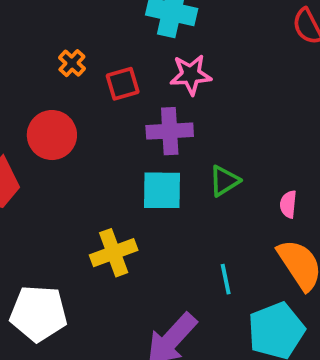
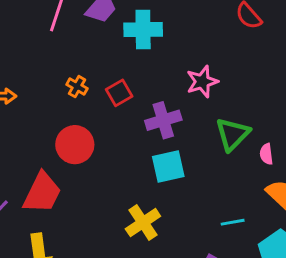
pink star: (191, 75) -> (202, 82), moved
green triangle: (224, 181) -> (233, 134), moved, size x1.4
cyan line: (226, 279) -> (233, 222), turned -75

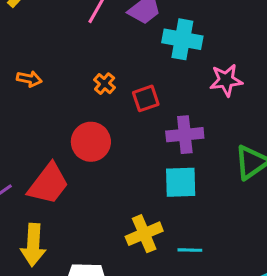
pink star: (202, 82) -> (226, 80), moved
cyan line: (233, 222) -> (190, 250), moved

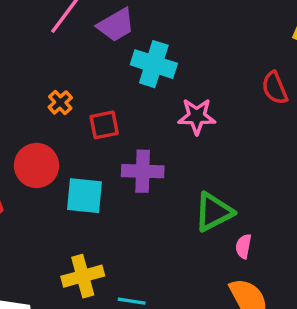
cyan square: (181, 182) -> (85, 196), moved

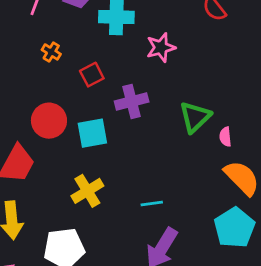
orange cross: (60, 102) -> (51, 52), moved
yellow cross: (83, 276) -> (87, 191), moved

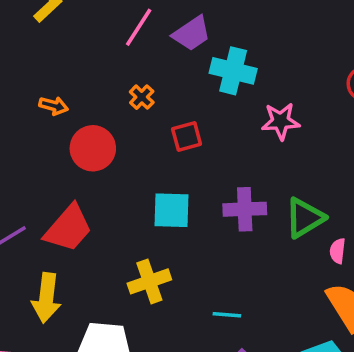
purple cross: (132, 101) -> (245, 209), moved
red circle: (49, 121) -> (93, 148), moved

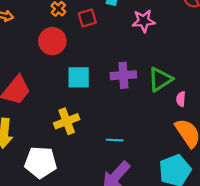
red square: (187, 137) -> (87, 18), moved
red circle: (93, 148) -> (52, 41), moved

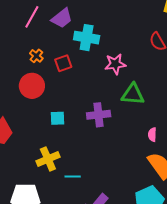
cyan square: (79, 77) -> (57, 118), size x0.7
green triangle: (160, 79) -> (133, 94), moved, turned 40
cyan line: (115, 140) -> (73, 176), moved

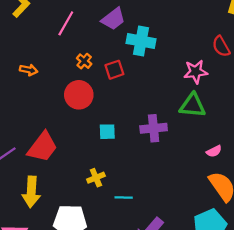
pink line: (32, 17) -> (66, 23), moved
pink star: (115, 64) -> (196, 72), moved
pink semicircle: (152, 135) -> (214, 151), turned -120
yellow cross: (48, 159) -> (96, 178), size x0.7

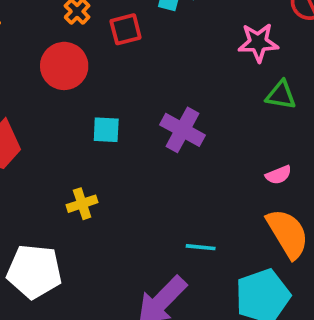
green triangle: (193, 106) -> (281, 95), moved, size x0.7
purple cross: (154, 128) -> (182, 130), turned 30
cyan line: (124, 198) -> (201, 247), moved

